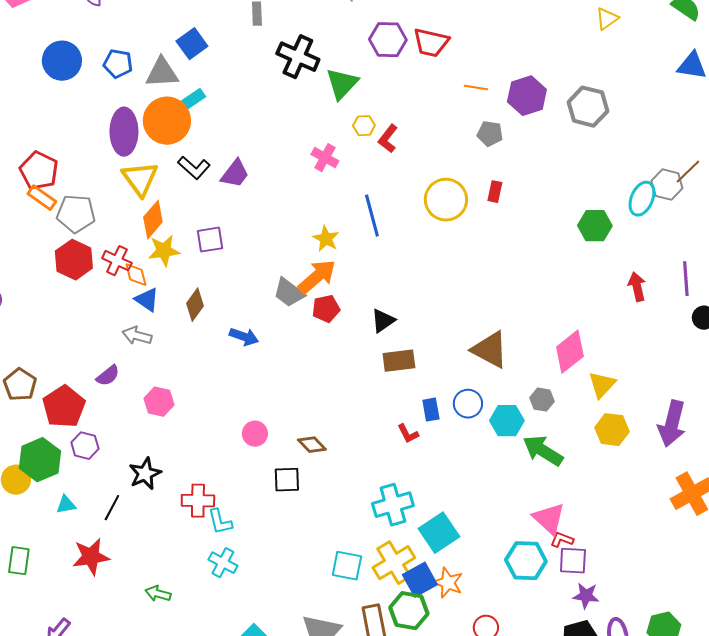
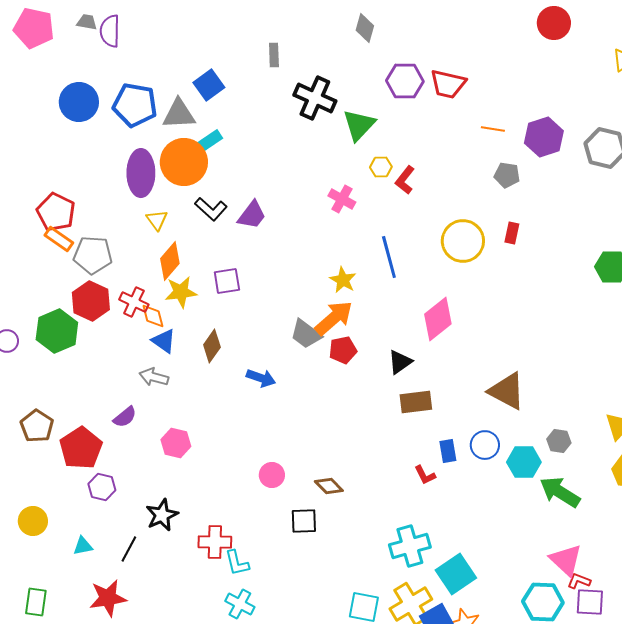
blue pentagon: (118, 64) -> (135, 105), size x1.5
yellow triangle: (140, 179) -> (157, 220), size x0.6
pink diamond: (570, 352) -> (438, 319), moved
green hexagon: (40, 460) -> (57, 331), moved

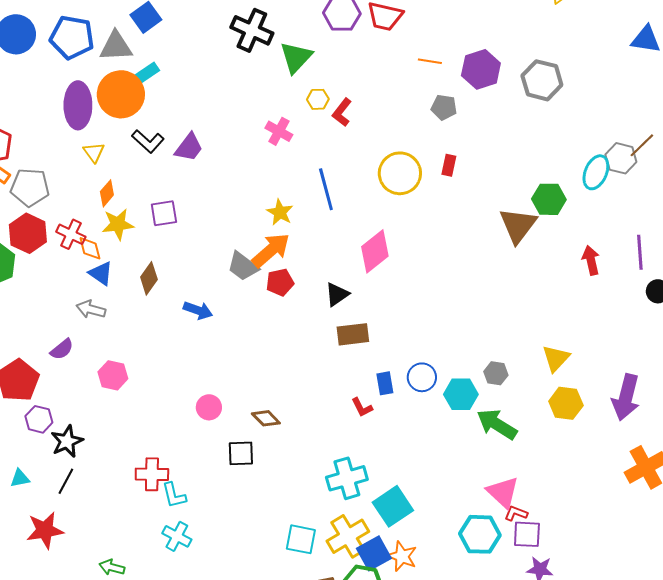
orange diamond: (170, 261) -> (107, 193), size x0.7
brown triangle: (507, 391) -> (518, 225), moved, turned 39
black star: (162, 515) -> (67, 441), moved

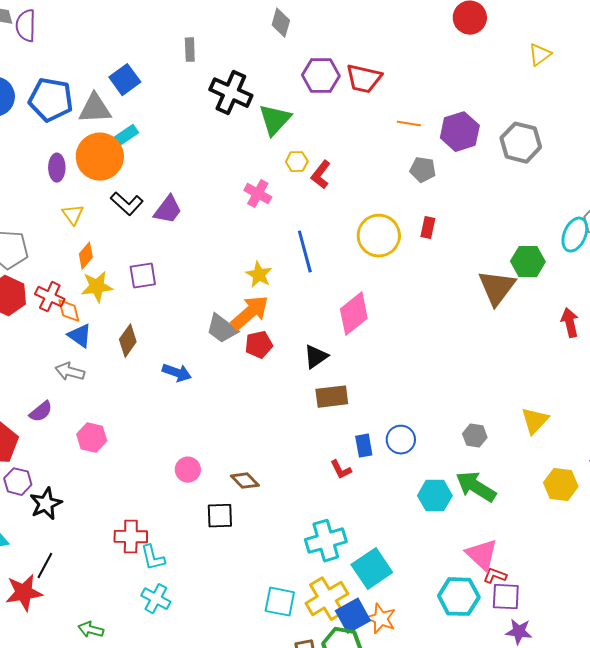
purple ellipse: (78, 105) -> (57, 168), size x0.6
cyan hexagon: (461, 394) -> (435, 496), moved
yellow hexagon: (566, 403) -> (561, 485), moved
black line: (66, 481) -> (45, 566), moved

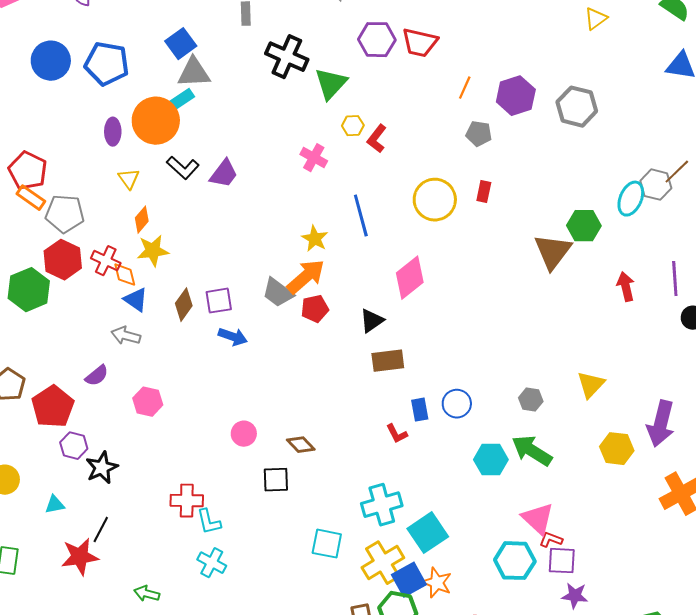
gray triangle: (95, 109) -> (194, 73), moved
orange line: (409, 124) -> (465, 88), turned -75
purple square: (143, 276) -> (219, 301), moved
cyan square: (280, 602) -> (327, 544), moved

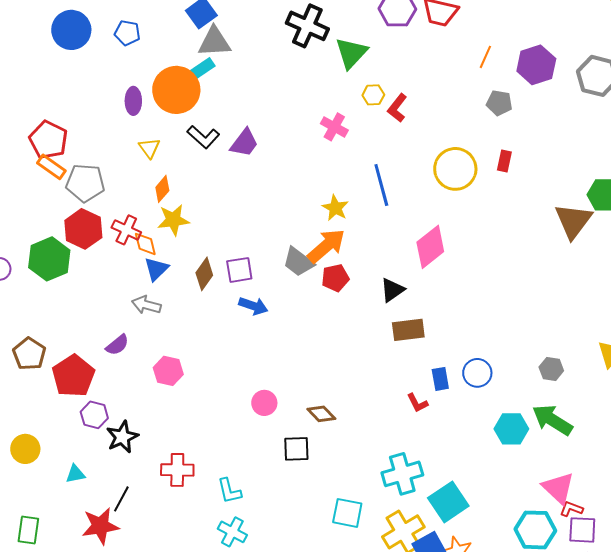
blue pentagon: (107, 64) -> (127, 33), size x0.6
blue triangle: (136, 300) -> (156, 269), turned 40
red cross: (187, 501) -> (177, 470), moved

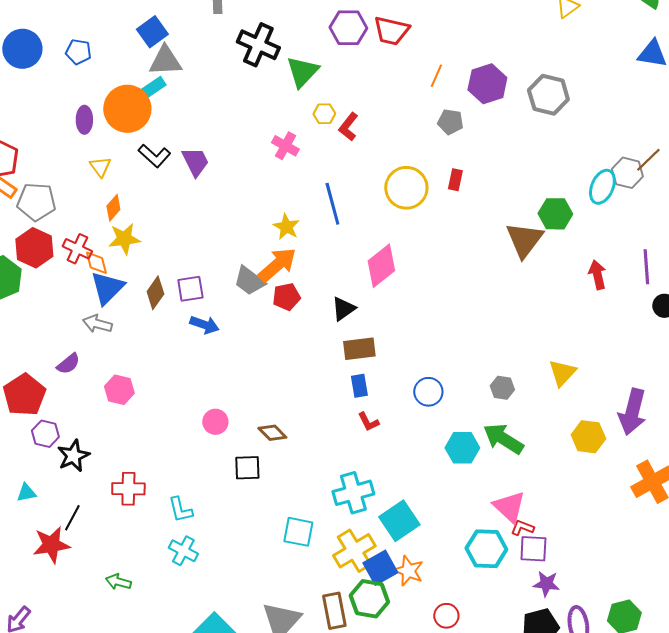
purple trapezoid: (244, 143) -> (195, 162), turned -64
blue triangle: (156, 269) -> (107, 288), size x1.4
blue rectangle: (440, 379) -> (359, 386), moved

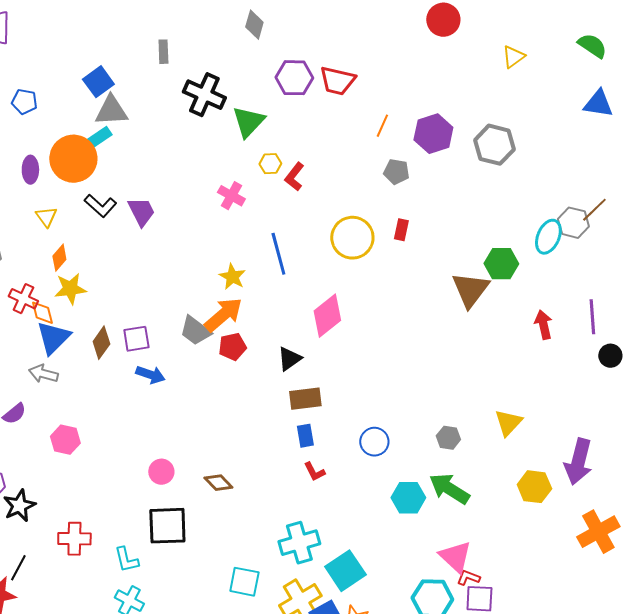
black square: (247, 468) -> (167, 526), moved, size x1.5

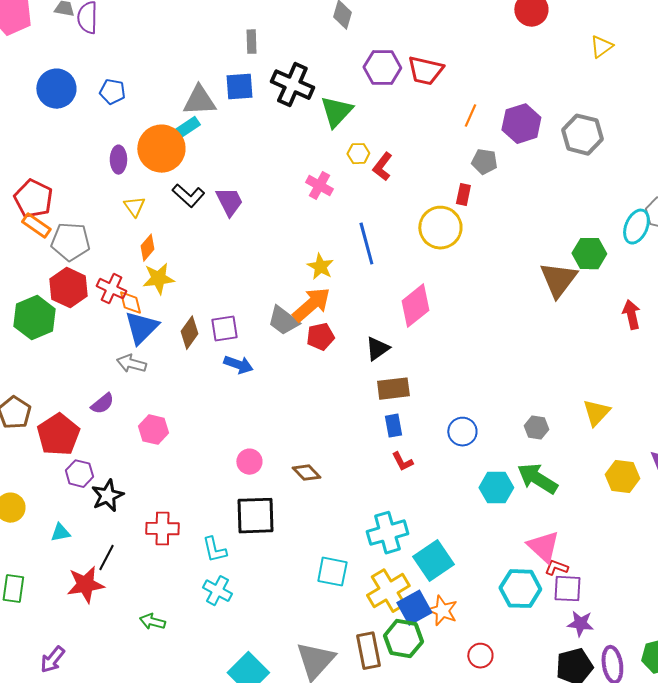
blue square: (98, 82) -> (239, 87), moved, turned 32
red rectangle: (401, 230) -> (463, 195), moved

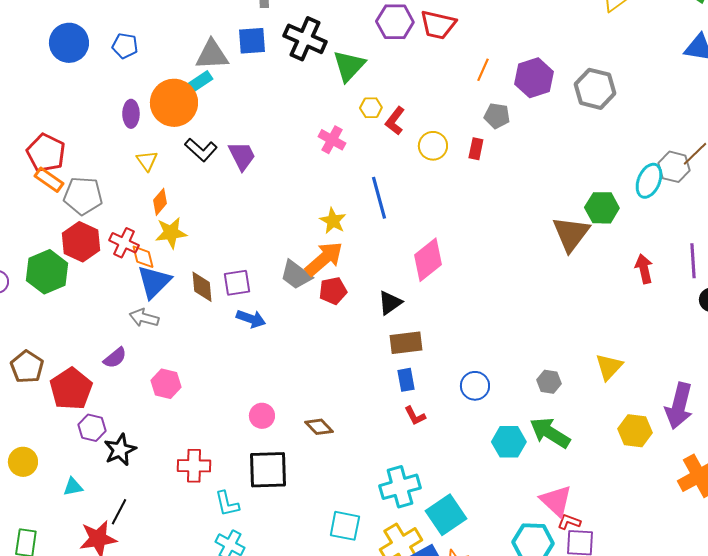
yellow circle: (440, 228) -> (433, 146), moved, size x0.7
brown diamond: (189, 333) -> (202, 287), turned -40
red cross: (162, 529) -> (194, 466), moved

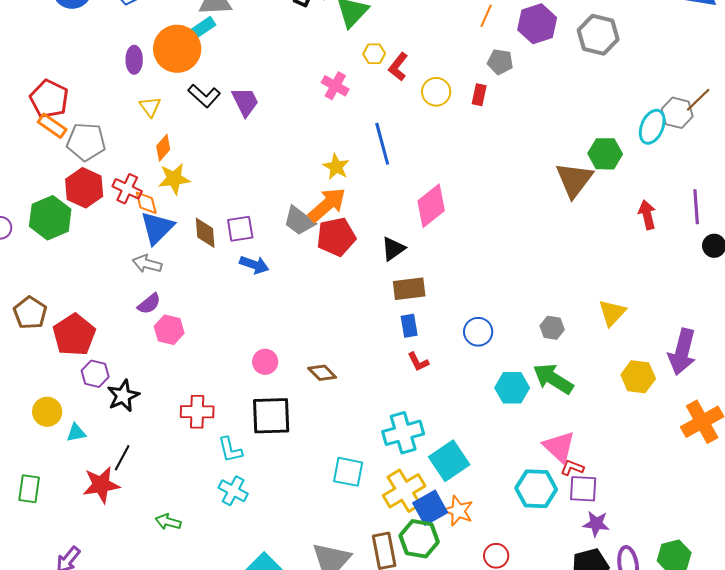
red pentagon: (333, 291) -> (336, 237), size x1.4
purple semicircle: (115, 358) -> (149, 304), moved
yellow circle: (23, 462) -> (47, 412), moved

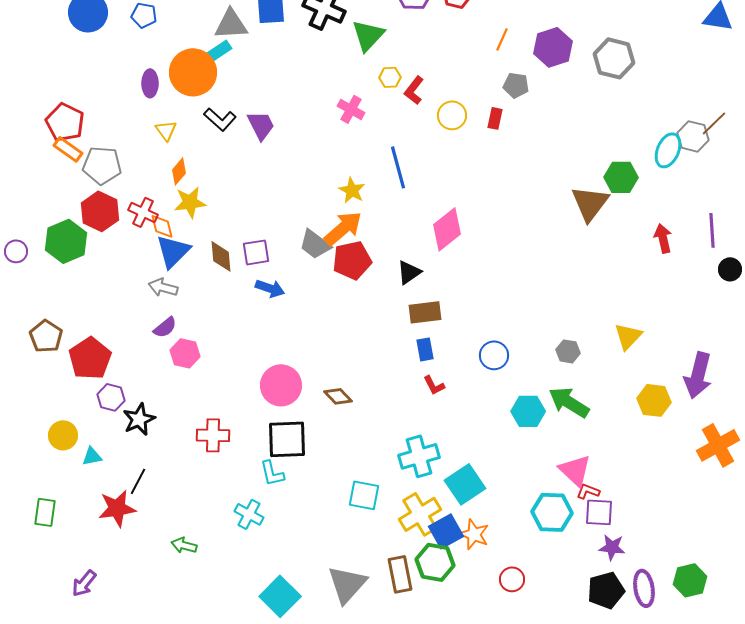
pink circle: (265, 362) -> (281, 385), size x1.6
cyan L-shape: (230, 450) -> (272, 473), moved

